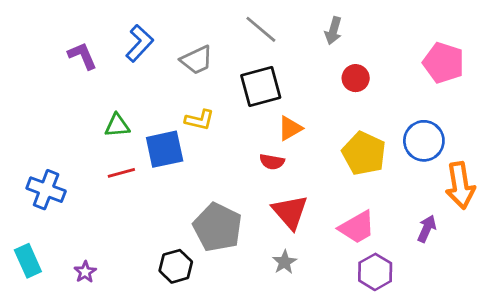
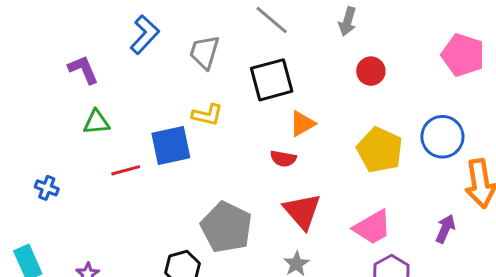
purple L-shape: (82, 56) -> (83, 70), moved
gray trapezoid: (197, 60) -> (204, 52), turned 132
green triangle: (117, 125) -> (96, 122), moved
blue cross: (46, 190) -> (47, 188), size x0.6

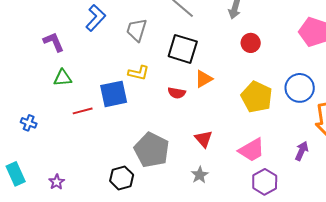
black square: (272, 80) -> (183, 49), turned 32
red semicircle: (283, 159) -> (177, 93), moved
red triangle: (302, 211) -> (204, 139), size x0.7

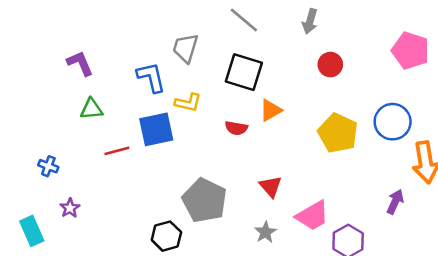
blue L-shape: (96, 18) -> (151, 77), moved, turned -56
pink trapezoid: (252, 150) -> (313, 216), moved
purple star: (57, 182) -> (70, 208), moved

